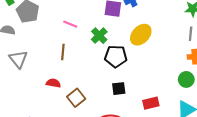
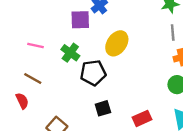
brown line: (63, 52) -> (33, 78), turned -56
red semicircle: (53, 83) -> (22, 101), moved, turned 64

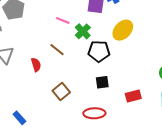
pink line: (35, 46) -> (63, 21), moved
brown line: (33, 78) -> (57, 50), moved

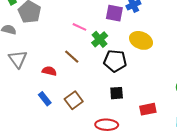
yellow ellipse: (123, 30) -> (141, 40), turned 65
red semicircle: (36, 65) -> (49, 71), turned -64
blue rectangle: (19, 118) -> (45, 99), moved

